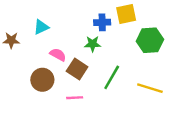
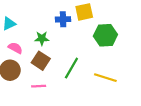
green star: (93, 44) -> (42, 38), moved
pink semicircle: (58, 55) -> (15, 48), moved

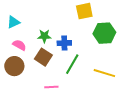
blue cross: (63, 19) -> (64, 43), moved
pink line: (39, 86) -> (51, 87), moved

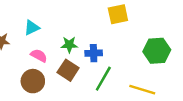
green hexagon: (104, 33) -> (157, 51), moved

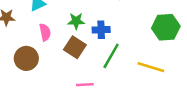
pink semicircle: (39, 56) -> (45, 32), turned 49
brown circle: (33, 81) -> (26, 58), moved

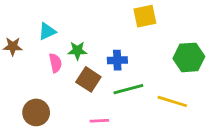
green star: (76, 21) -> (77, 51), moved
green line: (111, 56) -> (128, 89), turned 45
brown circle: (26, 58) -> (36, 112), moved

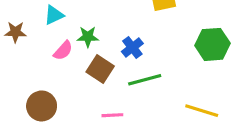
blue cross: (117, 60) -> (132, 47), turned -36
pink semicircle: (55, 63) -> (63, 51), turned 54
yellow line: (172, 101) -> (202, 111), moved

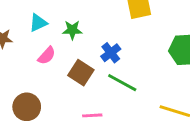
green star: (88, 37) -> (72, 30), moved
green line: (145, 80) -> (122, 83), turned 44

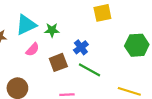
cyan triangle: (38, 23) -> (26, 25), size x1.5
brown square: (81, 73) -> (58, 62), turned 36

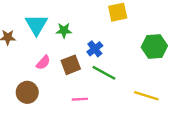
cyan triangle: (26, 25) -> (36, 25), turned -35
pink semicircle: (33, 49) -> (43, 63), moved

